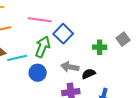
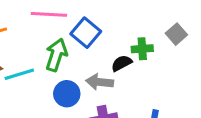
blue circle: (38, 73) -> (67, 94), moved
black semicircle: (89, 74) -> (122, 63), moved

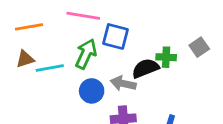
blue square: (86, 33) -> (116, 36), turned -32
black semicircle: (122, 63) -> (145, 68), size x1.4

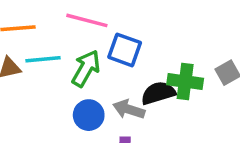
green cross: (166, 57) -> (185, 82), size x1.4
cyan line: (50, 68) -> (43, 59), moved

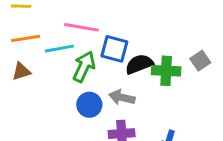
cyan line: (43, 59) -> (59, 49), moved
black semicircle: (158, 93) -> (139, 64), moved

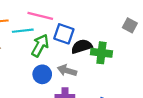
gray square: (200, 61) -> (130, 25), moved, turned -32

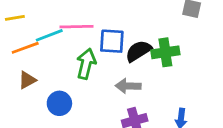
cyan line: (23, 31) -> (49, 35), moved
blue circle: (42, 74) -> (59, 103), moved

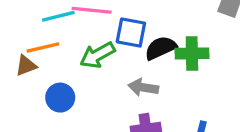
orange line: (25, 48) -> (43, 48), moved
green arrow: (86, 64) -> (97, 55), turned -140

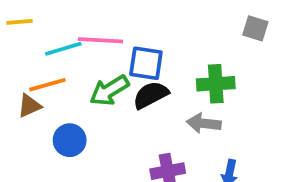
black semicircle: (161, 48) -> (151, 95), moved
gray arrow: (143, 87) -> (204, 123), moved

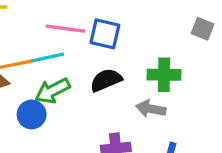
cyan line: (63, 49) -> (48, 57), moved
blue square: (146, 63) -> (105, 34), moved
green arrow: (109, 90) -> (53, 91), moved

